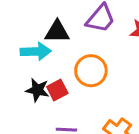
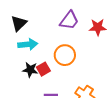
black triangle: (57, 32) -> (19, 23), moved, turned -42

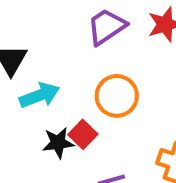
purple trapezoid: (69, 20) -> (107, 27), turned -145

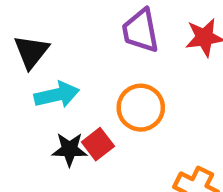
purple trapezoid: (107, 27) -> (141, 31), turned -75

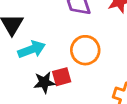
red square: (98, 144) -> (62, 77), turned 30

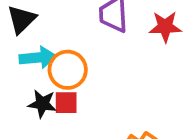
orange circle: (85, 50) -> (68, 70), moved

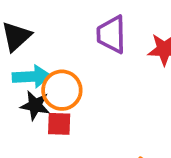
black star: (42, 104) -> (35, 105), moved

